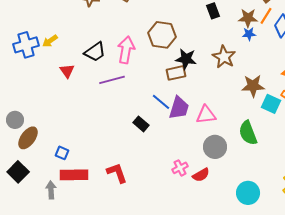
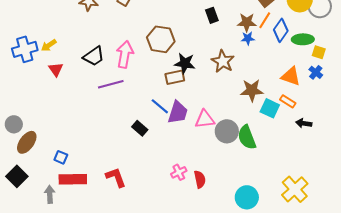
red triangle: (67, 71) -> (56, 69), moved
gray circle: (215, 147) -> (227, 131), moved
red semicircle: (201, 175) -> (200, 179), turned -72

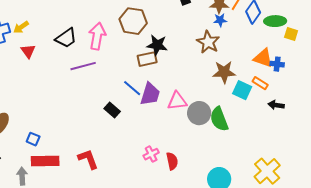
brown star: (223, 61) -> (208, 42), moved
blue cross: (316, 72) -> (277, 64), moved, turned -32

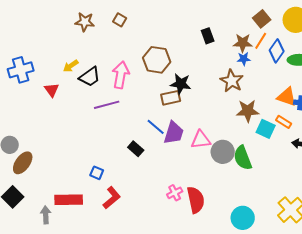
yellow arrow: (21, 27) -> (71, 66), moved
blue square: (33, 139) -> (97, 173), moved
red L-shape: (88, 159) -> (112, 198), turned 70
red semicircle: (172, 161) -> (196, 200), size x1.5

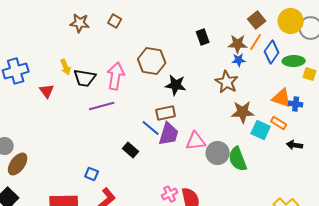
yellow arrow: (71, 66) -> (66, 67), turned -77
black trapezoid: (90, 77) -> (85, 78), turned 45
brown rectangle: (171, 98) -> (166, 113), moved

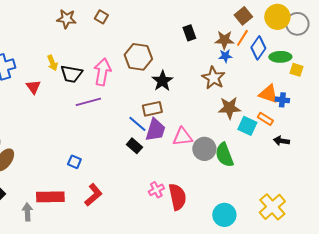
black star: (176, 85) -> (162, 81), turned 30
black rectangle: (131, 150) -> (134, 146), moved
blue square: (92, 174) -> (74, 162), moved

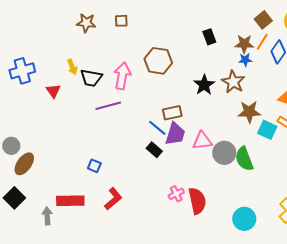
brown square: (101, 17) -> (121, 21), turned -32
black star: (162, 81) -> (204, 85), moved

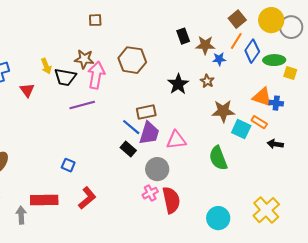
brown star: (86, 23) -> (84, 59), moved
brown star: (244, 44) -> (205, 45), moved
brown star: (233, 82) -> (207, 81), size x0.6
gray circle: (224, 153) -> (157, 169), moved

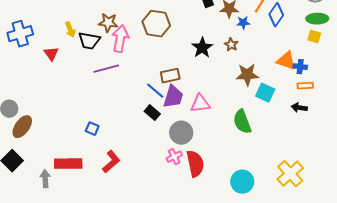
green ellipse: (274, 60) -> (317, 19), moved
orange rectangle: (259, 122) -> (305, 86), moved, turned -35

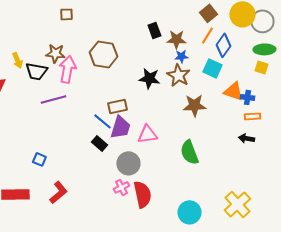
blue star: (243, 23) -> (181, 56), moved
brown star: (231, 45) -> (178, 75), size x1.6
black star: (202, 48) -> (149, 78), turned -30
cyan square: (265, 93) -> (212, 68), moved

